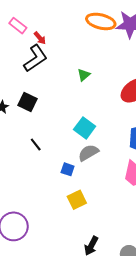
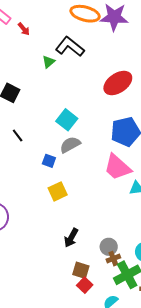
black L-shape: (35, 58) -> (70, 47), moved, turned -108
green triangle: (84, 75) -> (49, 62), moved

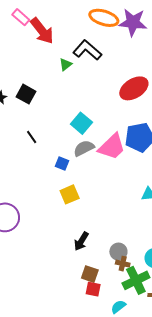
red arrow: (24, 29) -> (42, 31), size x2.0
pink trapezoid: (117, 167) -> (112, 147), moved, turned -88
brown cross: (113, 259) -> (123, 264), turned 32
red square: (85, 285) -> (93, 289), turned -35

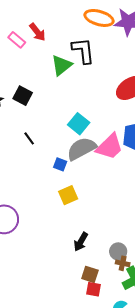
pink rectangle: (21, 17) -> (17, 40), moved
red arrow: (42, 31) -> (37, 32), size x0.7
black L-shape: (87, 50) -> (83, 51), turned 44
green triangle: (66, 64) -> (62, 65), size x1.6
gray semicircle: (84, 148) -> (82, 149), size x1.4

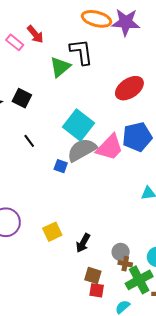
cyan square: (79, 124) -> (78, 125), size x1.4
yellow square: (68, 195) -> (52, 232), moved

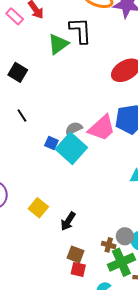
cyan square: (78, 125) -> (71, 148), moved
gray semicircle: (82, 150) -> (74, 128), size x0.6
yellow square: (52, 232) -> (38, 208), turned -30
gray circle: (121, 252) -> (125, 236), moved

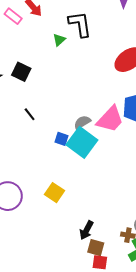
green triangle: (58, 44) -> (59, 40), size x0.6
yellow square: (38, 208) -> (55, 193), moved
black arrow: (68, 221) -> (86, 230), moved

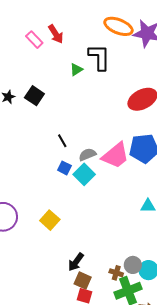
black line: (30, 114) -> (62, 141), moved
cyan square: (82, 142) -> (84, 174), size x0.7

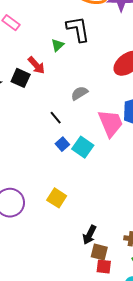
red arrow: (56, 34) -> (36, 65), moved
gray semicircle: (87, 155) -> (79, 93), moved
pink trapezoid: (115, 155) -> (111, 123), turned -64
blue square: (64, 168) -> (62, 144), turned 32

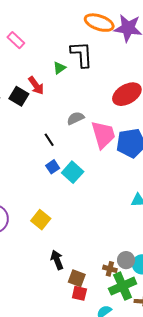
pink trapezoid: (111, 123) -> (103, 135), moved
black arrow: (90, 235) -> (57, 260), moved, turned 126

